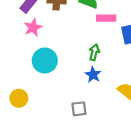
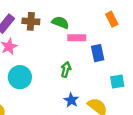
blue star: (93, 75) -> (71, 100), moved

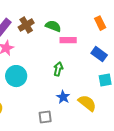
brown cross: (31, 21) -> (26, 25), turned -35
blue rectangle: (98, 53) -> (99, 54), moved, turned -42

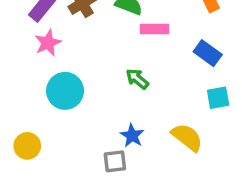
green arrow: (58, 69) -> (137, 79), turned -64
blue star: (63, 97) -> (132, 136), moved

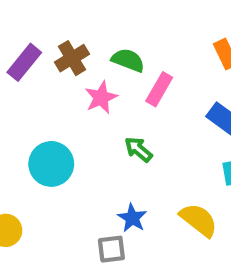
pink rectangle: (154, 29) -> (159, 89), turned -60
pink star: (48, 43) -> (101, 98), moved

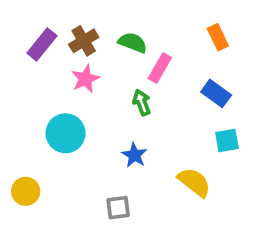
pink star: (101, 98) -> (85, 79), moved
green arrow: (138, 149) -> (142, 102), moved, turned 30
blue star: (132, 218) -> (134, 155), moved

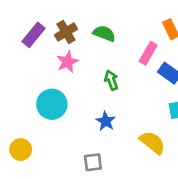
pink rectangle: (160, 68) -> (148, 53), moved

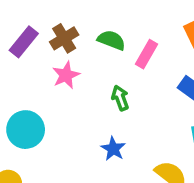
pink rectangle: (148, 53) -> (147, 54), moved
cyan circle: (52, 104) -> (26, 130), moved

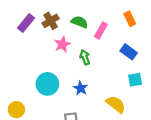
pink star: (66, 75) -> (62, 44), moved
cyan circle: (26, 130) -> (47, 84), moved

